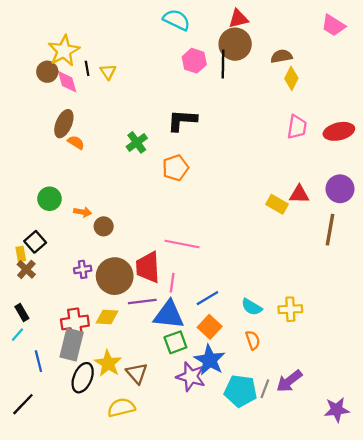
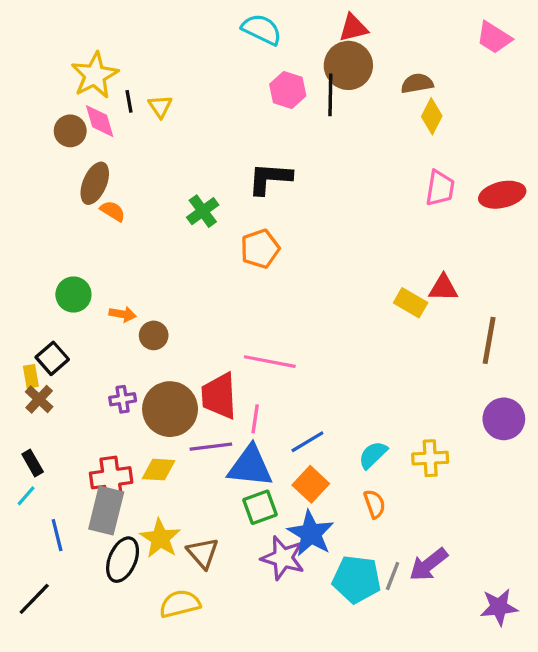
brown circle: (47, 72) -> (70, 131), moved
purple circle: (340, 189) -> (504, 419), moved
cyan semicircle: (252, 307) -> (373, 455), turned 105

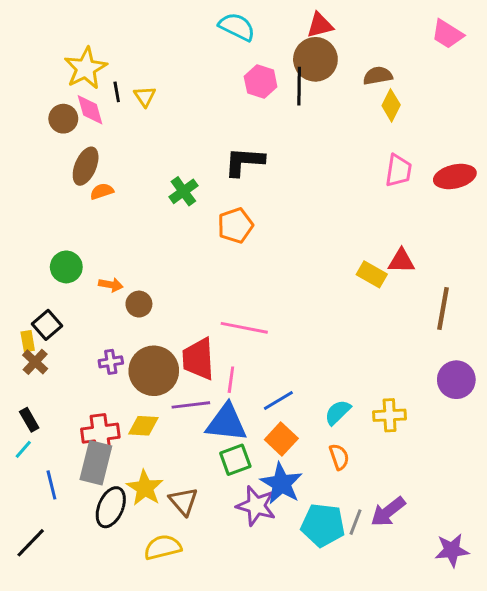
orange semicircle: (113, 211) -> (102, 191), turned -50

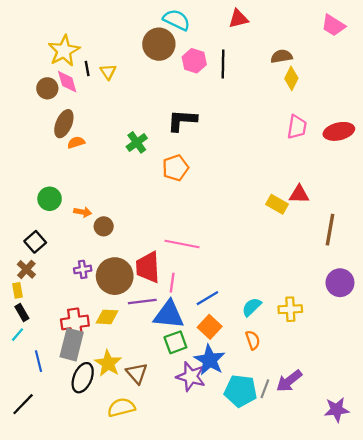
brown circle: (315, 59) -> (159, 44), moved
yellow rectangle: (28, 341) -> (18, 290), moved

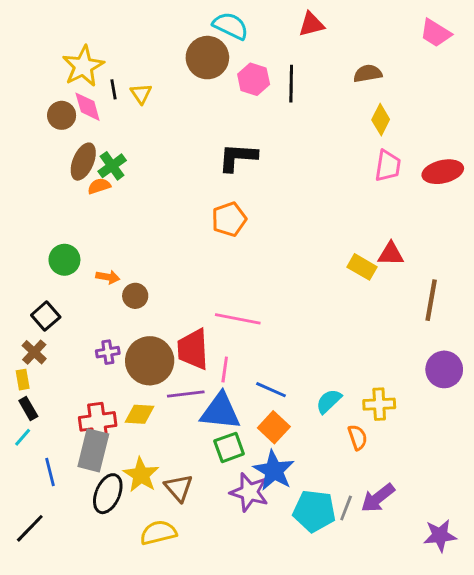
yellow diamond: (291, 78) -> (381, 120), moved
green cross: (137, 142) -> (112, 166), moved
blue line: (207, 298) -> (271, 390), turned 55
orange semicircle: (253, 340) -> (358, 437), moved

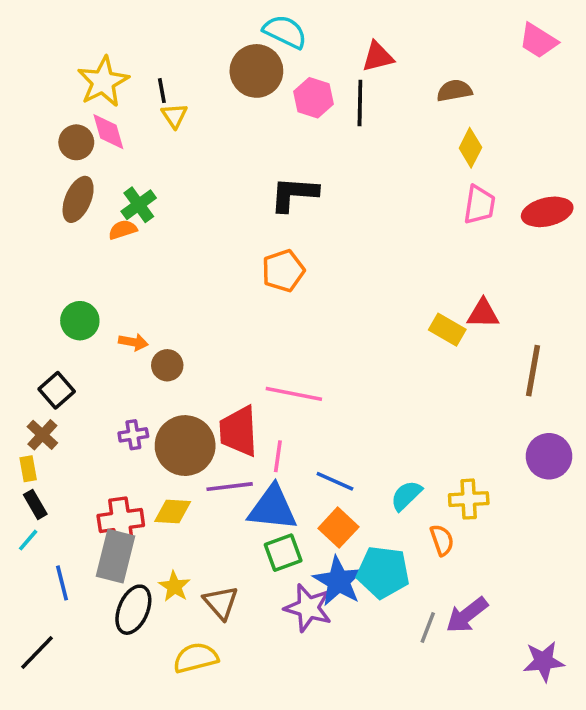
red triangle: (311, 24) -> (378, 57), moved
black line: (114, 89) -> (162, 91), moved
brown ellipse: (83, 162) -> (78, 199), moved
yellow star: (141, 475) -> (174, 586), size x0.7
cyan pentagon: (314, 511) -> (383, 572), moved

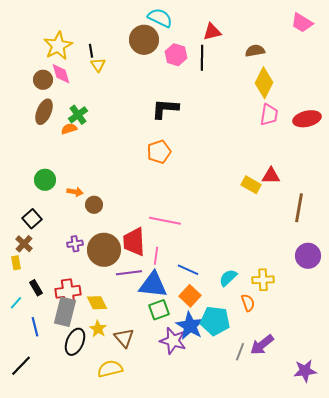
yellow diamond: (470, 148) -> (264, 83), size x1.4
black rectangle: (35, 504) -> (36, 288), moved
yellow diamond: (173, 512) -> (97, 303), moved, turned 60

